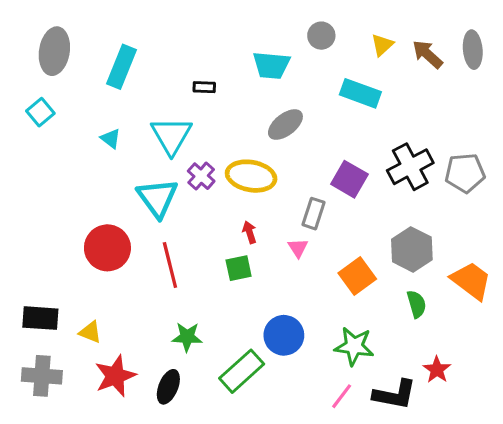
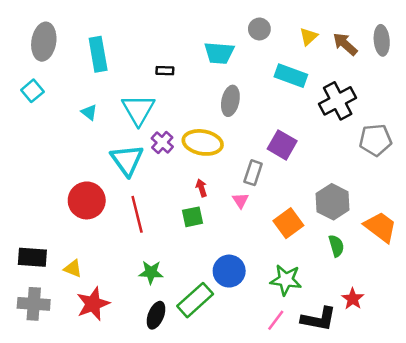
cyan rectangle: (122, 67) -> (98, 54), turned -32
gray ellipse: (285, 125) -> (230, 101), turned -40
black cross: (410, 167) -> (338, 101), moved
black ellipse: (168, 387) -> (156, 315), moved

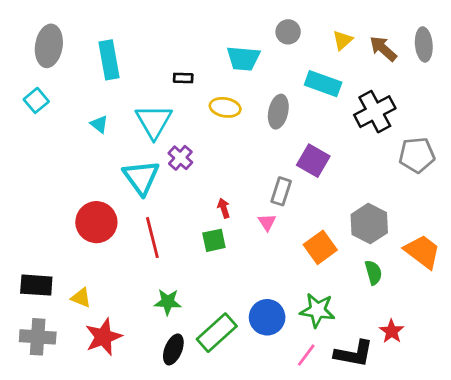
gray ellipse: (230, 101) -> (278, 112), moved
yellow ellipse: (203, 142) -> (225, 107), moved, size x0.7
blue circle: (229, 271) -> (267, 317), moved

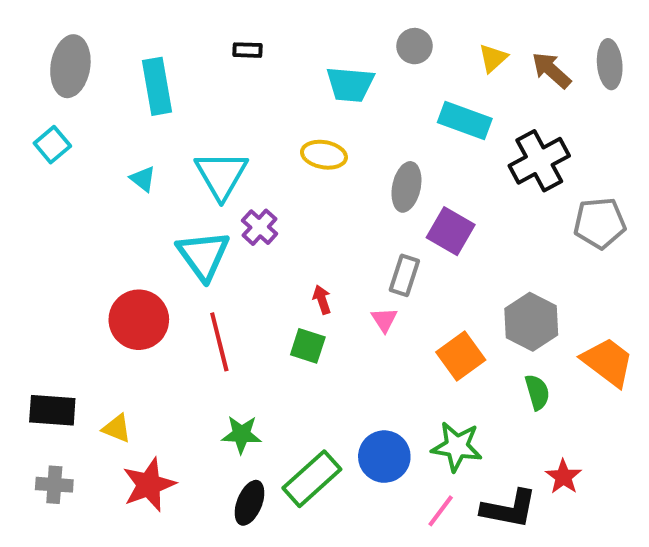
black rectangle: (183, 78) -> (247, 50), moved
gray ellipse: (278, 112) -> (406, 187), moved
green square: (214, 240) -> (308, 346), turned 30
gray cross: (38, 337) -> (54, 485), size x0.7

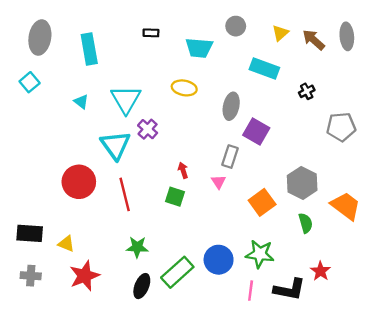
black rectangle: (247, 50) -> (151, 33), moved
black cross: (539, 161) -> (307, 91), size x0.5
pink line: (441, 511) -> (251, 291), turned -30

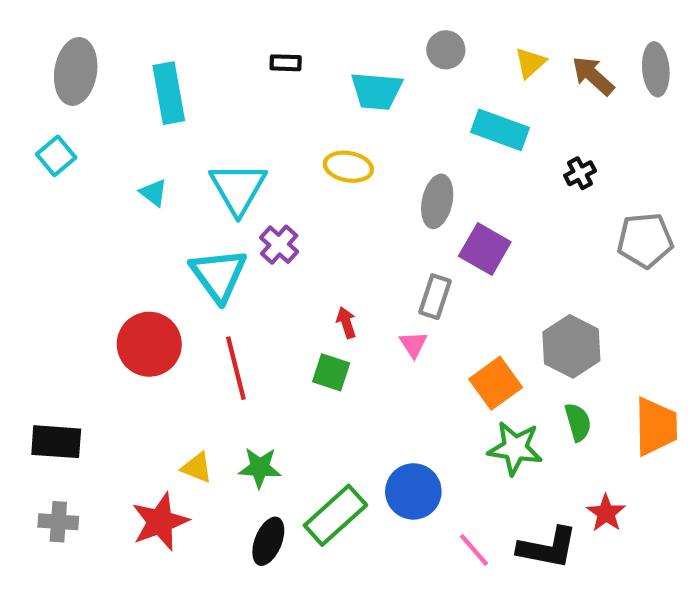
orange trapezoid: (346, 206) -> (656, 426), moved, turned 52
yellow triangle: (66, 244) -> (197, 468), moved
green star: (260, 254) -> (515, 448), moved
pink line: (251, 291) -> (474, 550), turned -48

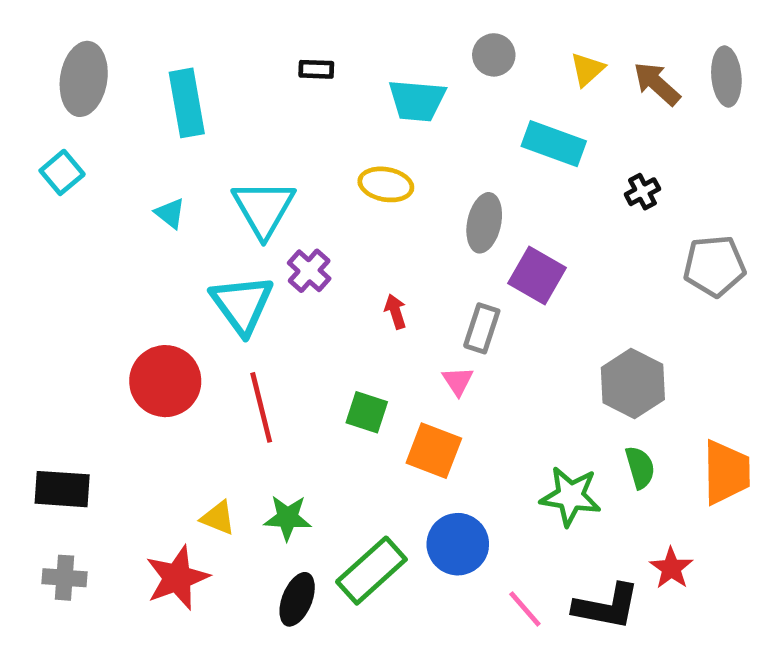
red arrow: (346, 323) -> (395, 312), moved
orange square: (496, 383) -> (434, 451), moved, turned -33

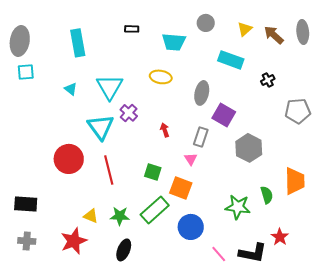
gray ellipse: (84, 79) -> (20, 41), moved
cyan square: (62, 172) -> (26, 72), turned 36
gray hexagon: (633, 383) -> (249, 148), moved
orange trapezoid: (726, 472) -> (295, 181), moved
green rectangle: (371, 571) -> (155, 210), moved

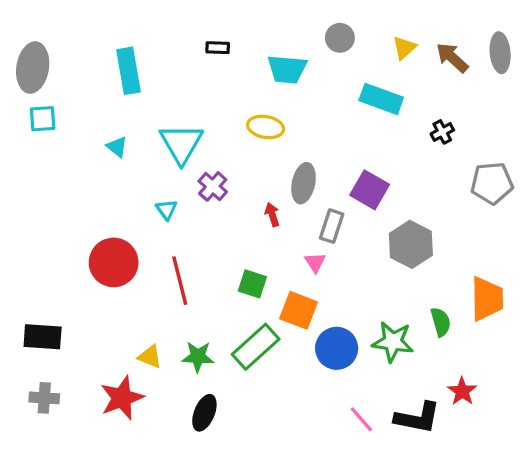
gray ellipse: (202, 93) -> (304, 183), moved
cyan triangle: (101, 127) -> (166, 210), size x0.5
blue circle: (191, 227) -> (337, 348), moved

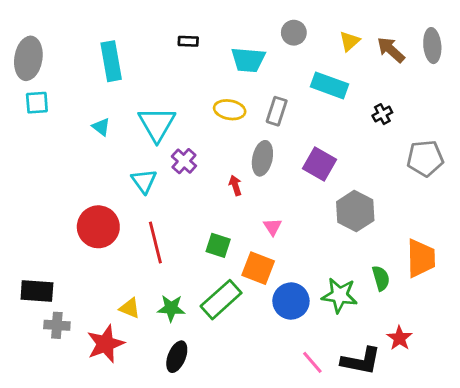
cyan triangle: (166, 210) -> (144, 181), size x1.4
gray rectangle: (332, 226) -> (277, 111), moved
gray cross: (44, 398) -> (57, 325), moved

